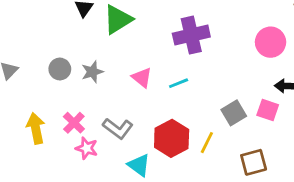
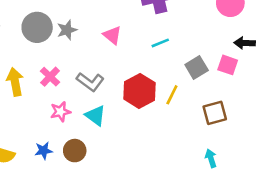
gray circle: (60, 69) -> (37, 27), size x1.5
cyan line: (179, 83) -> (160, 43), moved
pink star: (87, 148) -> (60, 112), moved, turned -30
cyan triangle: (139, 165) -> (95, 116), moved

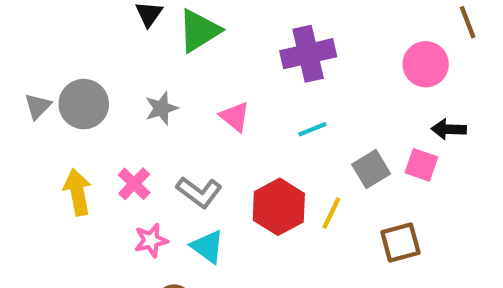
gray circle: (37, 27) -> (84, 104), moved

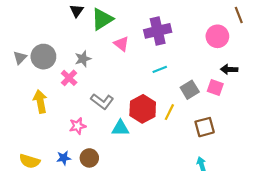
pink triangle: (235, 117) -> (121, 44), moved
pink cross: (134, 184) -> (69, 78), moved
cyan triangle: (208, 247) -> (120, 128), moved, turned -36

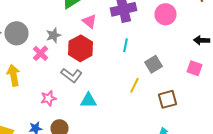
pink circle: (217, 36) -> (166, 14), moved
cyan line: (160, 69) -> (126, 45), turned -56
black arrow: (229, 69) -> (202, 40), moved
pink square: (215, 88) -> (194, 68), moved
red hexagon: (143, 109) -> (80, 48), moved

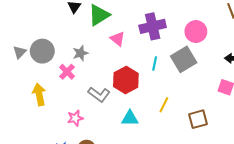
red hexagon: (80, 48) -> (126, 80), moved
gray square: (154, 64) -> (184, 59), moved, size x1.4
cyan triangle: (88, 100) -> (130, 118), moved

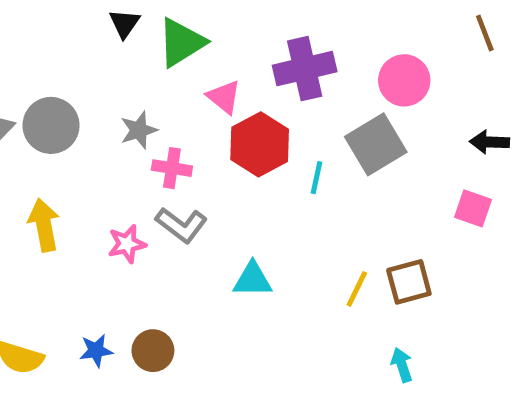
cyan line: (155, 63) -> (317, 178), moved
pink cross: (67, 72) -> (172, 168), moved, turned -35
red hexagon: (126, 80) -> (260, 144), moved
yellow line: (164, 105) -> (357, 289), moved
pink star: (75, 118) -> (127, 244), moved

